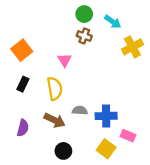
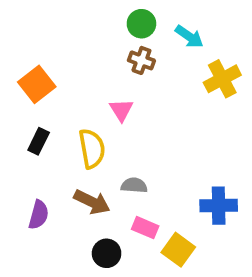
pink triangle: (64, 60) -> (121, 110), moved
blue cross: (106, 116) -> (219, 206), moved
pink rectangle: (128, 136) -> (145, 228), moved

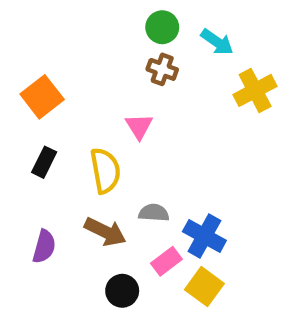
blue cross: (219, 206) -> (204, 236), moved, turned 30
pink rectangle: (145, 228) -> (166, 261), turned -60

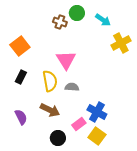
brown cross: (162, 69) -> (60, 22), moved
pink triangle: (139, 126) -> (66, 60), size x1.5
gray semicircle: (154, 213) -> (72, 87), moved
purple semicircle: (44, 247) -> (21, 117), turned -42

